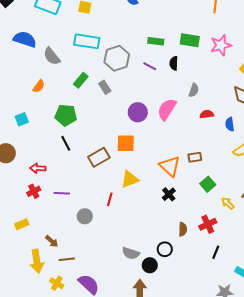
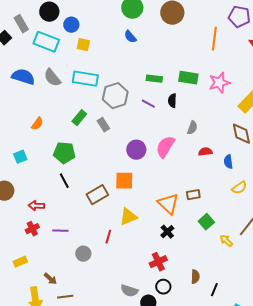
gray semicircle: (52, 56) -> (52, 78), moved
red cross: (208, 224) -> (158, 262), moved
brown semicircle: (183, 229) -> (195, 277), moved

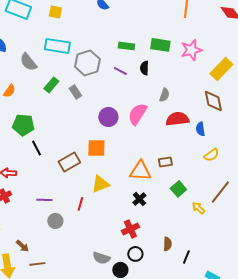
gray semicircle: (52, 78) -> (28, 62), moved
red semicircle: (205, 152) -> (177, 119), size x1.6
green pentagon: (64, 153) -> (23, 125), moved
orange triangle: (168, 204) -> (140, 171), turned -40
purple line: (60, 231) -> (44, 200), moved

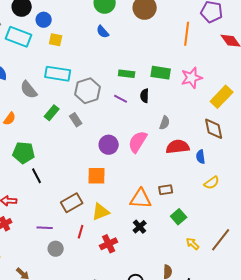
brown rectangle: (69, 162) -> (72, 203), moved
brown line: (220, 192) -> (221, 240), moved
yellow arrow: (198, 208) -> (193, 244), moved
red cross: (130, 229) -> (109, 244), moved

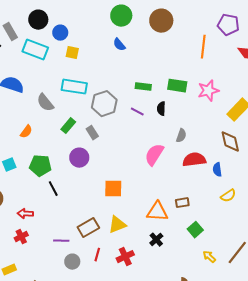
purple circle: (109, 145) -> (79, 158), moved
brown rectangle: (72, 203) -> (88, 228), moved
red line: (81, 232) -> (97, 255), moved

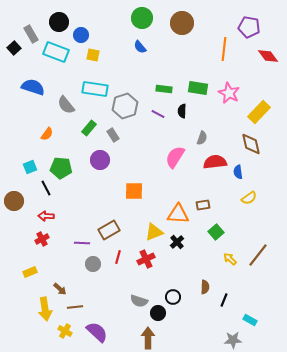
pink star: (208, 91) -> (229, 93), turned -30
black line: (53, 189) -> (46, 188), moved
yellow triangle: (117, 225) -> (154, 232), moved

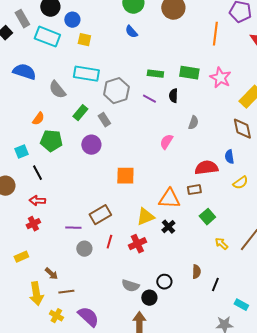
pink semicircle: (175, 157) -> (166, 142), size x0.7
red semicircle: (215, 162) -> (206, 168), moved
green pentagon: (61, 168) -> (51, 141), moved

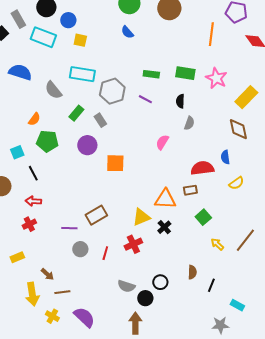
black semicircle: (173, 96) -> (180, 101), moved
orange square: (125, 176) -> (115, 163), moved
red line: (109, 242) -> (105, 253), moved

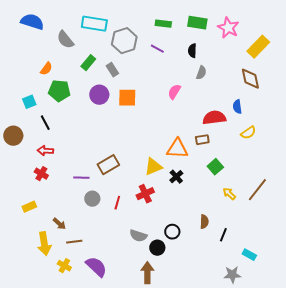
orange square: (115, 163) -> (127, 98), moved
red cross: (29, 224) -> (41, 174), turned -32

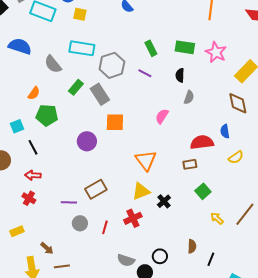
green rectangle: (163, 24) -> (151, 48), turned 56
gray rectangle: (112, 70) -> (100, 94), size x1.5
purple circle: (99, 95) -> (87, 141), moved
orange triangle: (177, 149) -> (146, 160), moved, turned 50

